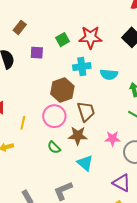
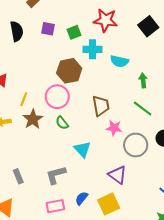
green square: (62, 40) -> (74, 32), moved
brown trapezoid: (86, 111) -> (101, 106), moved
brown star: (78, 136) -> (33, 119), moved, turned 30
green semicircle: (54, 147) -> (62, 123), moved

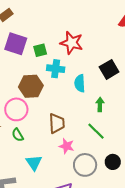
black square: (148, 26) -> (109, 69), moved
purple square: (48, 29) -> (16, 44), size x1.6
cyan semicircle: (119, 61) -> (80, 83), turned 66

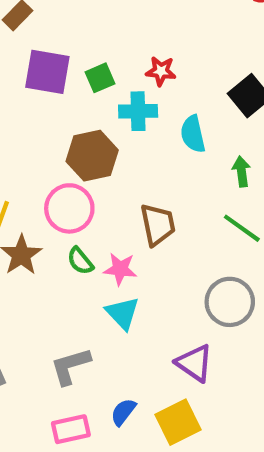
red star: (72, 43) -> (161, 71), moved, size x0.6
pink star: (67, 146) -> (120, 269), moved

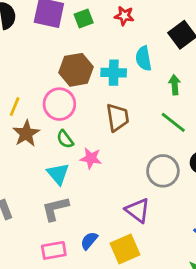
cyan cross: (138, 111) -> (114, 73), moved
pink star: (120, 269) -> (91, 158), moved
cyan triangle: (123, 313) -> (58, 174), moved

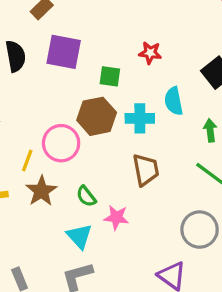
green square: (84, 18) -> (110, 76), moved, turned 30
pink circle: (59, 104) -> (61, 143), moved

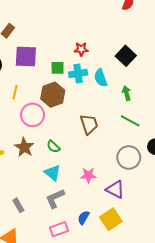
cyan cross: (140, 118) -> (78, 74), moved
yellow line: (27, 160) -> (15, 92), moved
pink star: (116, 217) -> (88, 175), moved

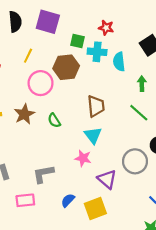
gray circle: (129, 157) -> (135, 161), moved
cyan triangle: (53, 173) -> (93, 135), moved
pink rectangle: (59, 229) -> (25, 200), moved

